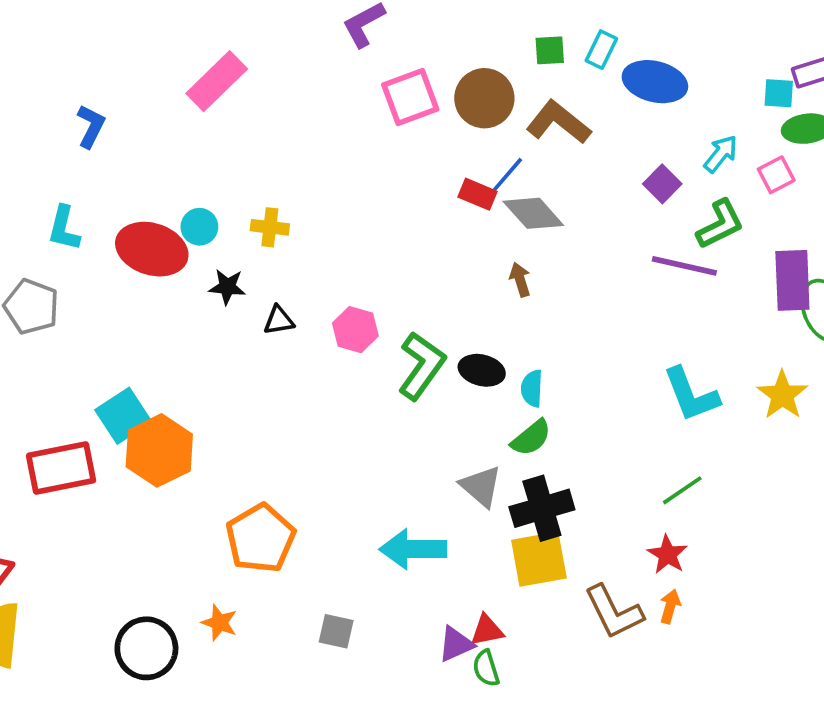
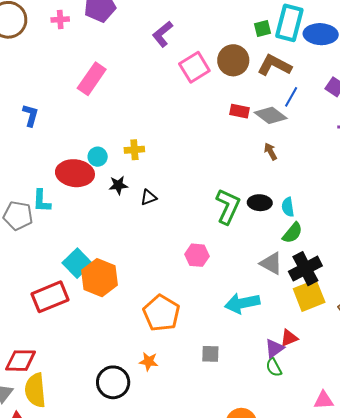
cyan rectangle: (601, 50) -> (289, 23), size x1.8
blue line: (508, 175) -> (291, 97), moved
cyan L-shape: (64, 228) -> (42, 201), moved
pink hexagon: (355, 330) -> (197, 255), moved
green semicircle: (486, 668) -> (274, 367), moved

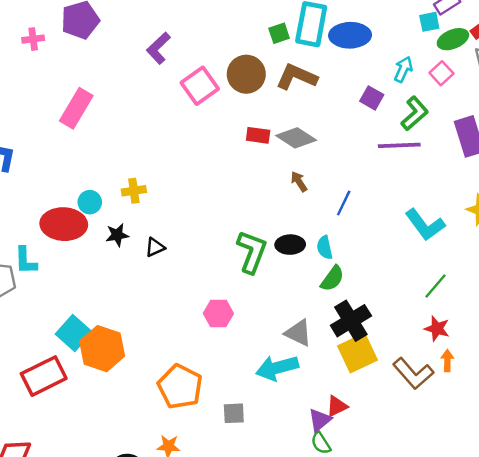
blue line: (291, 97) -> (344, 203), moved
gray triangle: (271, 263) -> (298, 333), moved
gray square: (210, 354) -> (234, 413), moved

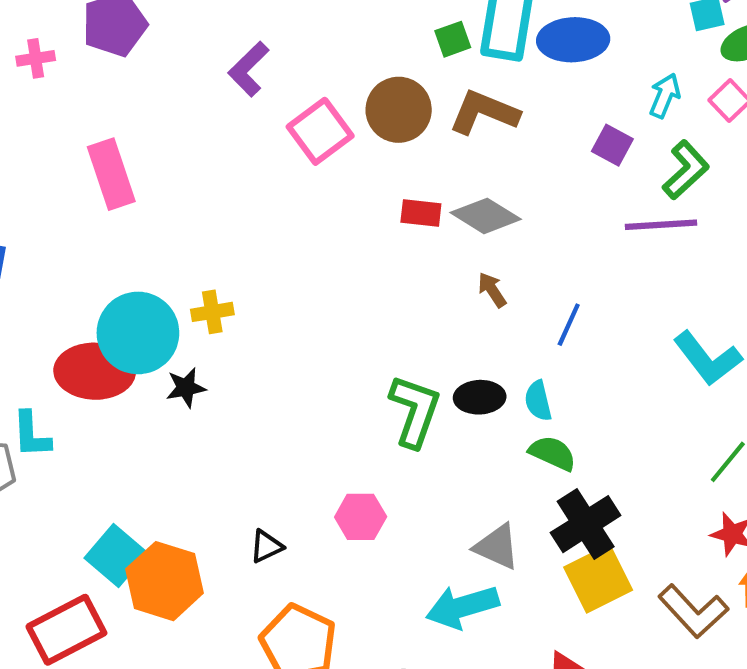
pink rectangle: (76, 108) -> (111, 174), turned -48
cyan circle: (90, 202) -> (138, 333), size x2.0
black triangle: (155, 247) -> (266, 546), moved
green semicircle: (332, 278) -> (552, 453), turned -100

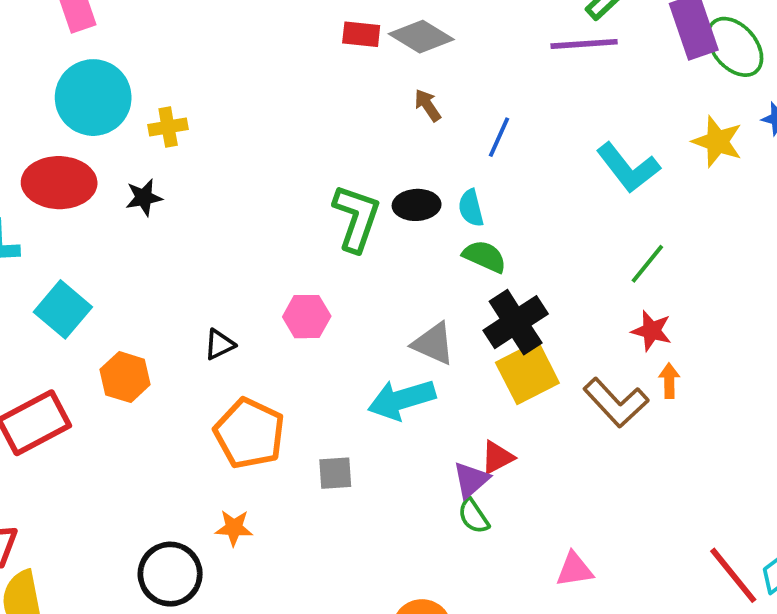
cyan circle: (138, 333) -> (93, 98), moved
cyan square: (116, 556) -> (63, 309), moved
orange hexagon: (165, 581) -> (125, 377), size x0.7

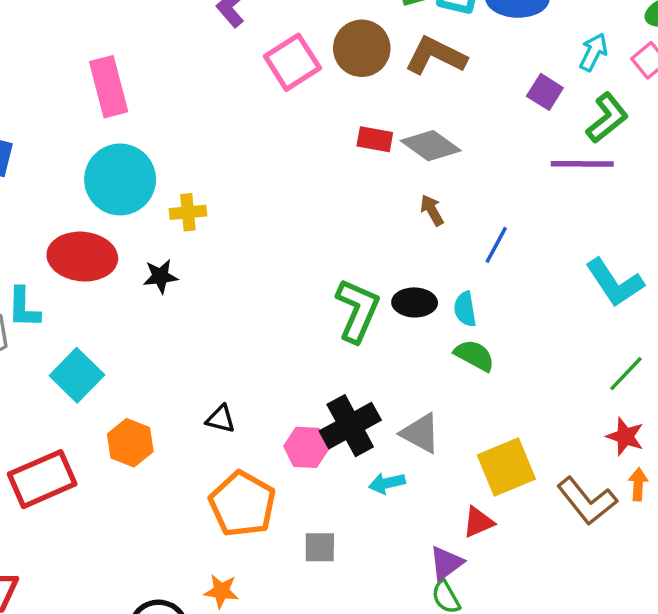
pink hexagon: (307, 317) -> (306, 447), moved
black cross: (516, 322) -> (350, 426), moved
black triangle: (219, 344) -> (221, 419), turned 36
cyan arrow: (402, 400) -> (387, 483), size x0.6
red triangle: (497, 457) -> (478, 522), moved

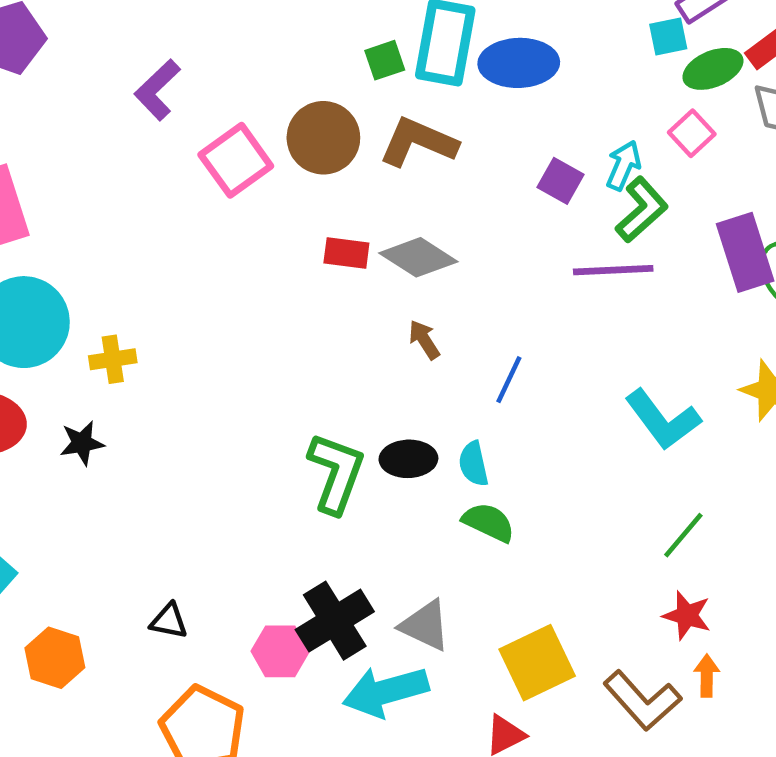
cyan arrow: (593, 52) -> (623, 165), moved
cyan arrow: (387, 483) -> (386, 692), size x1.8

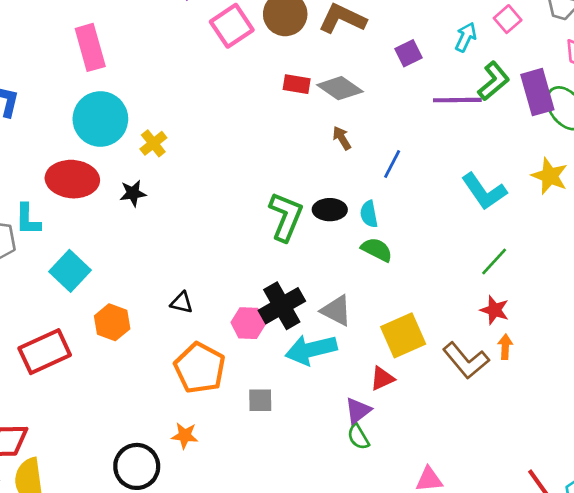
purple square: (560, 181) -> (408, 53), moved, turned 32
green L-shape: (642, 210) -> (494, 81), moved
yellow cross: (113, 359) -> (153, 143), turned -32

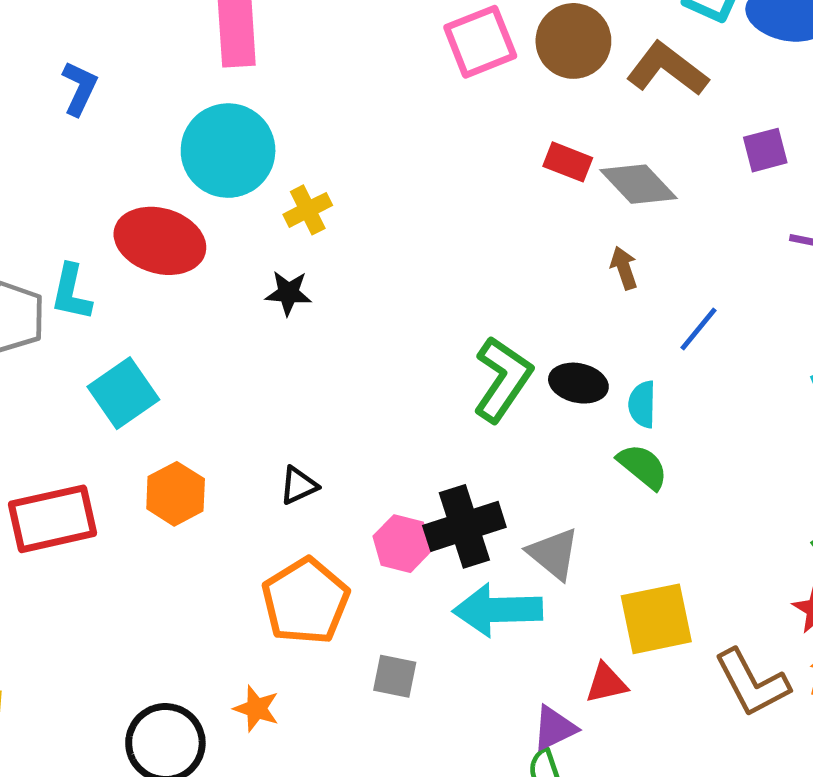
black star: (133, 193) -> (288, 293), moved
black triangle: (182, 303) -> (299, 485), turned -50

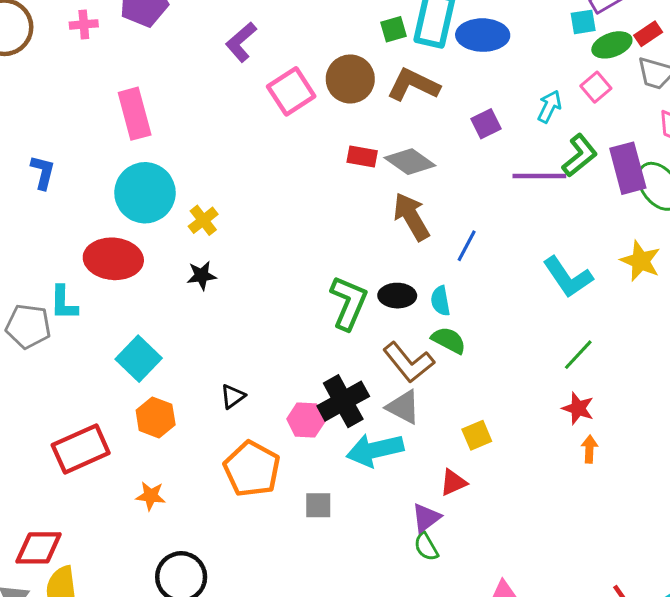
brown arrow: (624, 268) -> (411, 217), size x1.8
cyan square: (123, 393) -> (139, 359), moved
yellow square: (656, 619) -> (477, 435), size x0.6
brown L-shape: (752, 683) -> (409, 362), moved
orange star: (256, 709) -> (151, 496), moved

